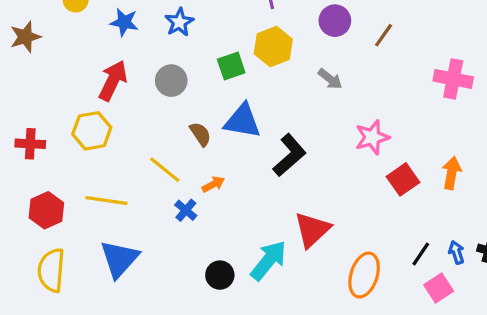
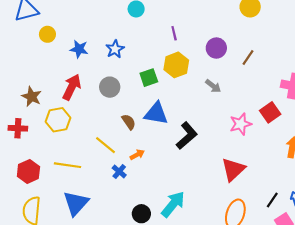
brown star: (25, 37) -> (32, 97), moved, turned -30
red square: (403, 179) -> (270, 112), moved
red triangle: (312, 230) -> (233, 169), moved

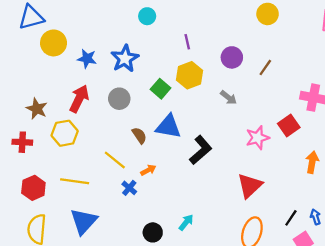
yellow circle: (47, 34) -> (54, 43), size x1.5
blue star: (115, 49) -> (125, 59), size x1.4
green square: (149, 78) -> (161, 89), turned -30
cyan arrow: (173, 204) -> (186, 222), size x0.6

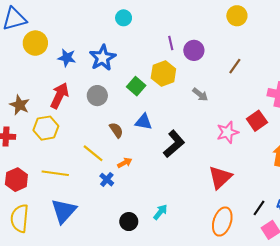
purple line: (187, 42) -> (171, 43), moved
purple circle: (232, 57) -> (194, 50), moved
blue triangle: (168, 127) -> (144, 122), size x0.7

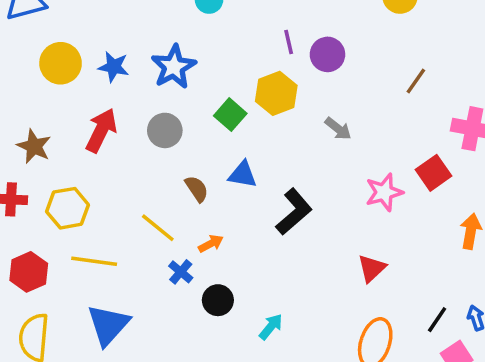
yellow circle: (35, 43) -> (61, 63), moved
brown line: (235, 66) -> (416, 81), moved
yellow hexagon: (46, 128) -> (68, 208), moved
red triangle: (220, 177) -> (372, 268), size x0.7
black circle: (129, 222) -> (218, 300), moved

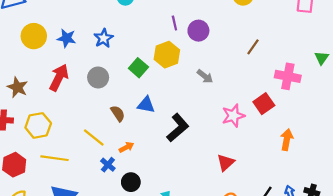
blue star: (174, 67) -> (104, 38), size x0.7

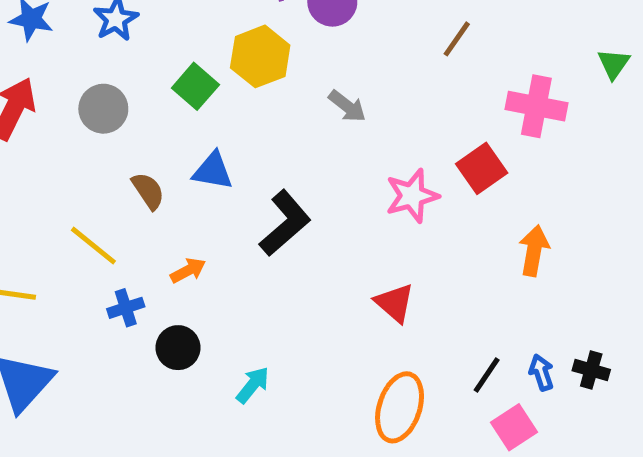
orange arrow: (126, 147) -> (188, 270), moved
red triangle: (226, 163) -> (395, 303), turned -36
blue cross: (108, 165) -> (126, 308), turned 32

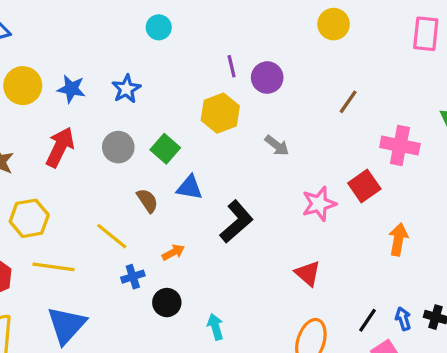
green square: (195, 86) -> (165, 149), moved
cyan arrow: (253, 385) -> (215, 327), turned -55

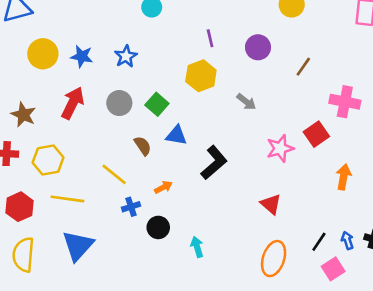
purple circle: (267, 78) -> (258, 47), moved

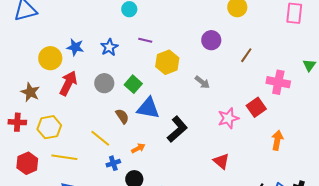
purple line: (210, 38) -> (145, 40), moved, turned -64
yellow circle: (43, 54) -> (50, 58), moved
blue triangle: (176, 135) -> (148, 108), size x1.4

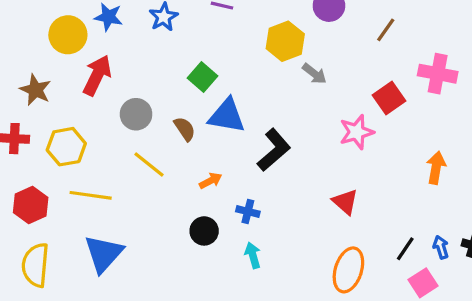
yellow hexagon: (167, 62) -> (285, 41), moved
gray circle: (104, 83) -> (136, 114), moved
red square: (256, 107) -> (389, 98), moved
blue cross: (113, 163) -> (248, 212), moved, turned 32

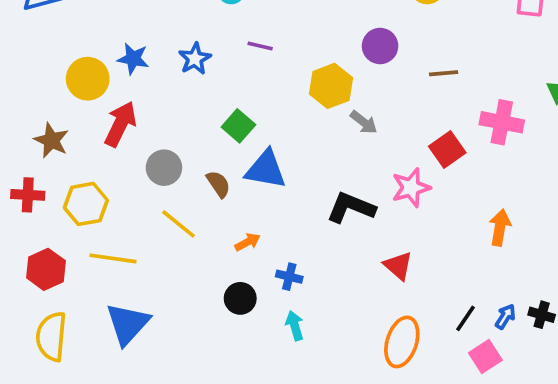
brown line: (386, 30) -> (444, 73), turned 50
black L-shape: (274, 150) -> (351, 208), moved, turned -117
blue arrow: (441, 247) -> (505, 317), turned 50

